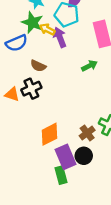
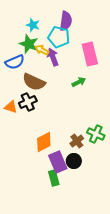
brown semicircle: (38, 66) -> (34, 82), size x1.6

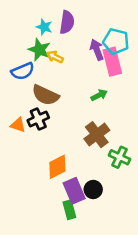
purple semicircle: (66, 21) -> (67, 22), moved
cyan pentagon: (59, 37) -> (116, 41), moved
purple arrow: (53, 57) -> (97, 50), moved
brown cross: (77, 141) -> (97, 135), moved, size x1.5

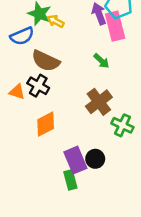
green arrow: (99, 95) -> (101, 61), turned 70
black cross: (38, 119) -> (38, 86), turned -36
orange diamond: (57, 167) -> (46, 124), moved

